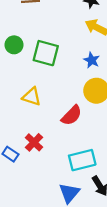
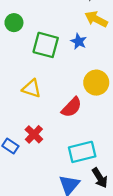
green circle: (14, 45) -> (14, 23), moved
blue star: (92, 60) -> (79, 41), moved

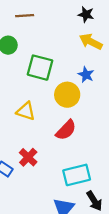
blue star: (79, 41) -> (86, 75), moved
yellow circle: (96, 83) -> (67, 95), moved

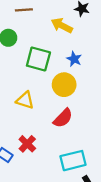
yellow arrow: (91, 42) -> (62, 26), moved
blue star: (86, 75) -> (74, 59), moved

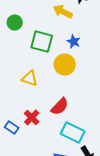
red semicircle: (63, 118) -> (60, 107), moved
cyan rectangle: (73, 161) -> (73, 133), turned 40

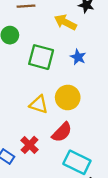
yellow circle: (65, 65) -> (68, 98), moved
yellow triangle: (30, 79) -> (39, 104), moved

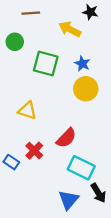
yellow circle: (68, 98) -> (86, 89), moved
yellow triangle: (39, 104) -> (27, 111), moved

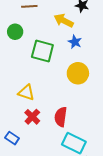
blue star: (82, 64) -> (75, 42), moved
red semicircle: (66, 138) -> (61, 117), turned 144
red cross: (34, 151) -> (32, 117), moved

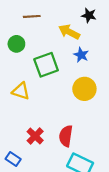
green square: (42, 51) -> (46, 65), turned -35
yellow triangle: (26, 93) -> (21, 91), moved

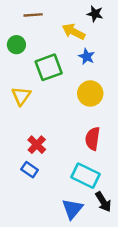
yellow triangle: (21, 91) -> (21, 96), turned 48
red semicircle: (66, 136) -> (93, 139), moved
blue rectangle: (13, 159) -> (30, 170), moved

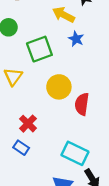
yellow circle: (90, 93) -> (59, 87), moved
red semicircle: (93, 139) -> (82, 104), moved

